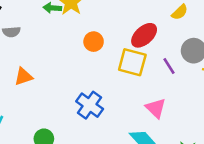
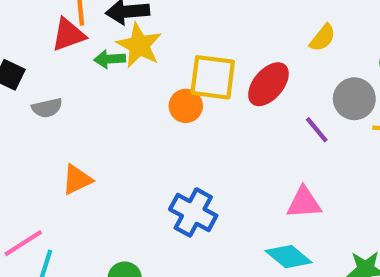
yellow square: (132, 62) -> (213, 77), moved
pink triangle: (156, 108) -> (304, 203), turned -40

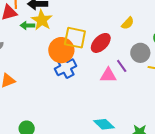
orange circle: (186, 106) -> (61, 50), size x1.6
pink triangle: (304, 203) -> (108, 75), moved
blue cross: (193, 212) -> (66, 67), moved, turned 30

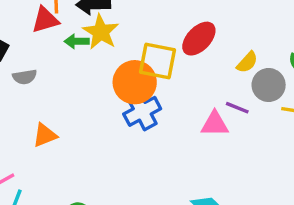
yellow semicircle: (128, 23) -> (247, 62), moved
red ellipse: (101, 43) -> (199, 39), moved
purple line: (122, 66) -> (237, 108), turned -32

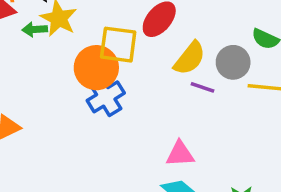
yellow semicircle: (247, 62) -> (190, 58), moved, size x1.5
pink triangle: (215, 124) -> (180, 154), moved

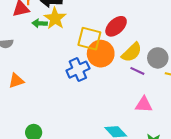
orange circle: (96, 68) -> (101, 54), moved
pink triangle: (180, 154) -> (144, 105), moved

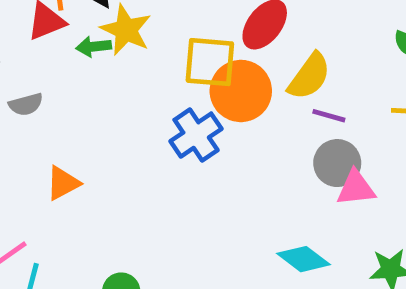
gray circle: (158, 58) -> (337, 163), moved

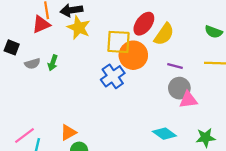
green arrow: (94, 47) -> (53, 63), moved, turned -64
yellow semicircle: (309, 76) -> (164, 34), moved
orange triangle: (63, 183) -> (68, 133), moved

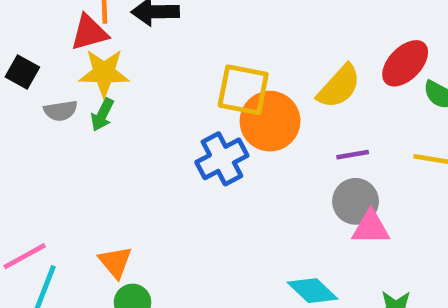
red ellipse: (144, 24) -> (405, 63), moved
yellow star: (79, 28) -> (104, 73), moved, turned -30
purple line: (175, 66) -> (353, 155), turned -32
orange triangle: (68, 133) -> (115, 262), turned -48

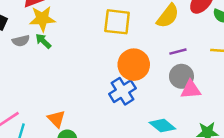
green arrow: (102, 115) -> (43, 41), turned 112
orange circle: (270, 121) -> (134, 65), moved
blue cross: (222, 159) -> (122, 91), moved

